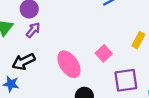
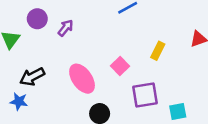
purple arrow: (33, 30) -> (66, 28), moved

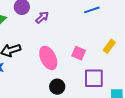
pink square: (120, 66) -> (79, 53), turned -32

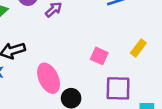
pink ellipse: (48, 58) -> (49, 78), moved

